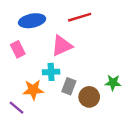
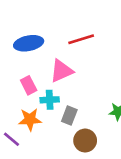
pink rectangle: (18, 49) -> (29, 85), moved
brown circle: (89, 97) -> (85, 141), moved

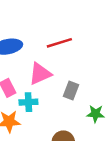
gray rectangle: (69, 116) -> (71, 90), moved

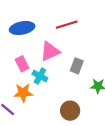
cyan cross: (28, 102) -> (40, 76), turned 32

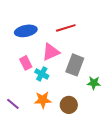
gray rectangle: (77, 66) -> (75, 65), size x1.5
orange star: (23, 93) -> (43, 100), moved

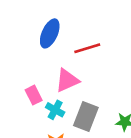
blue ellipse: (26, 31) -> (50, 33), moved, turned -55
gray rectangle: (75, 65) -> (86, 116), moved

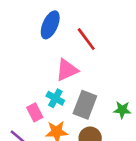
red line: (87, 48) -> (86, 39), turned 70
pink rectangle: (34, 95) -> (35, 112), moved

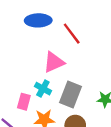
blue ellipse: (50, 25) -> (38, 20), turned 65
pink rectangle: (35, 112) -> (24, 102), turned 42

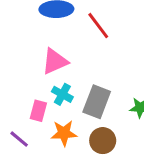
pink triangle: (54, 62) -> (55, 61), moved

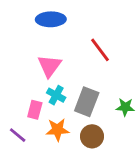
red line: (98, 26) -> (100, 50), moved
pink triangle: (55, 61) -> (49, 66), turned -30

